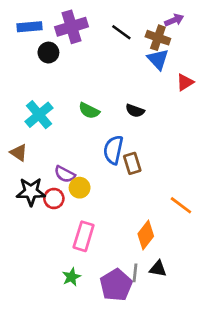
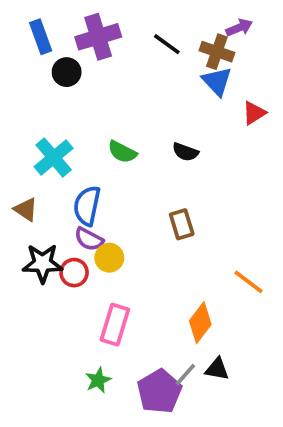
blue rectangle: (30, 27) -> (41, 37), turned 75
blue semicircle: (113, 150) -> (87, 206), moved
gray line: (135, 273) -> (185, 375), turned 36

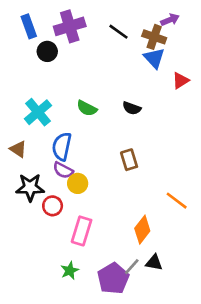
red circle: (74, 273) -> (53, 206), moved

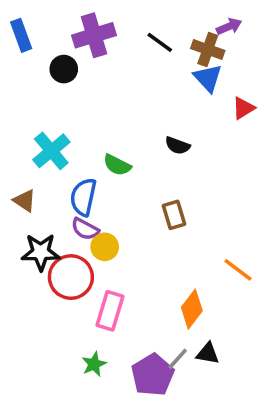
blue rectangle: (29, 26) -> (21, 35), moved
green semicircle: (87, 108) -> (117, 165), moved
red circle: (53, 206) -> (71, 277), size x1.6

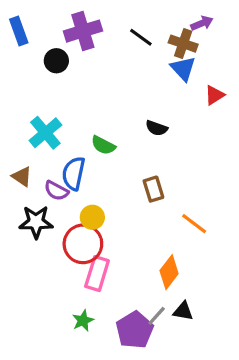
purple semicircle: (85, 229) -> (56, 191), moved
orange line: (238, 270) -> (194, 224), moved
red circle: (71, 277) -> (83, 244), moved

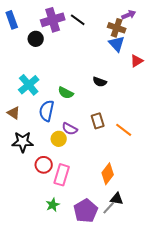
black line: (141, 37) -> (78, 20), moved
purple semicircle: (56, 191) -> (70, 129), moved
orange line: (194, 224) -> (124, 130), moved
red circle: (83, 244) -> (44, 165), moved, size x0.7
gray line: (157, 316) -> (109, 208), moved

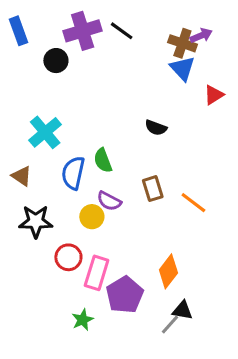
purple arrow: (129, 15) -> (201, 36), moved
green semicircle: (66, 93) -> (103, 160), moved, turned 42
purple pentagon: (86, 211) -> (125, 295), moved

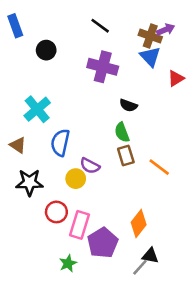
purple cross: (83, 31) -> (103, 67), moved, turned 32
green semicircle: (103, 160) -> (122, 132), moved

